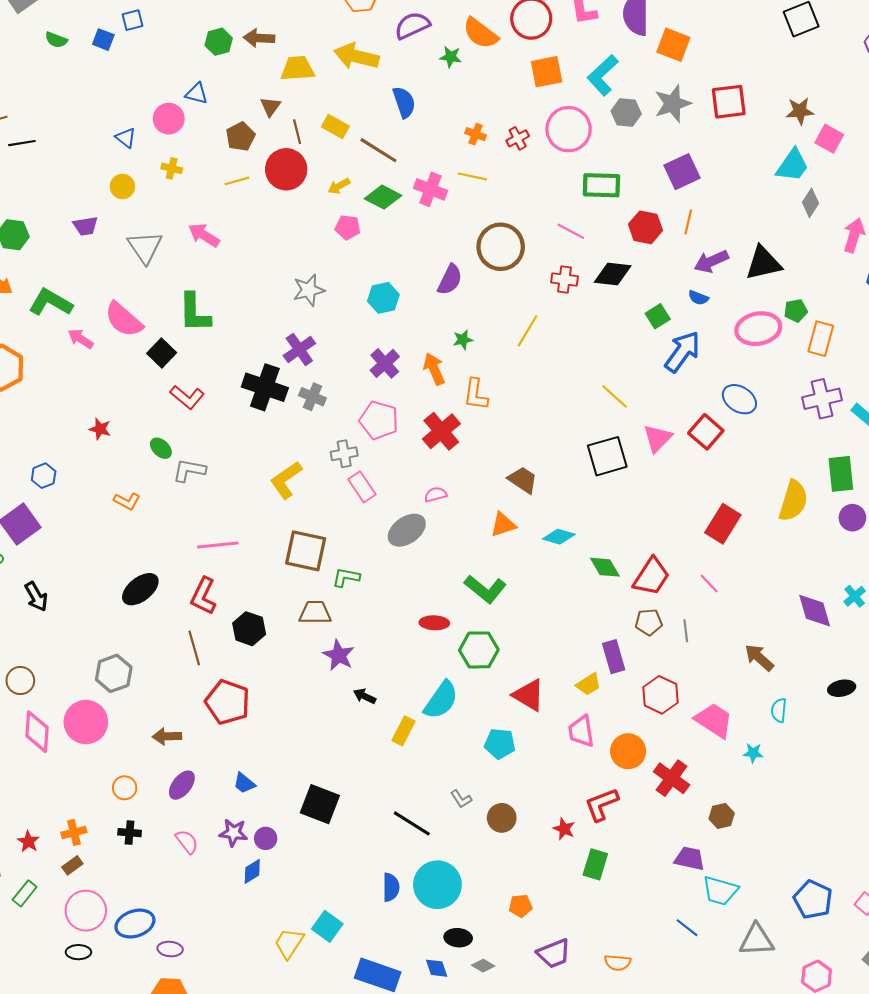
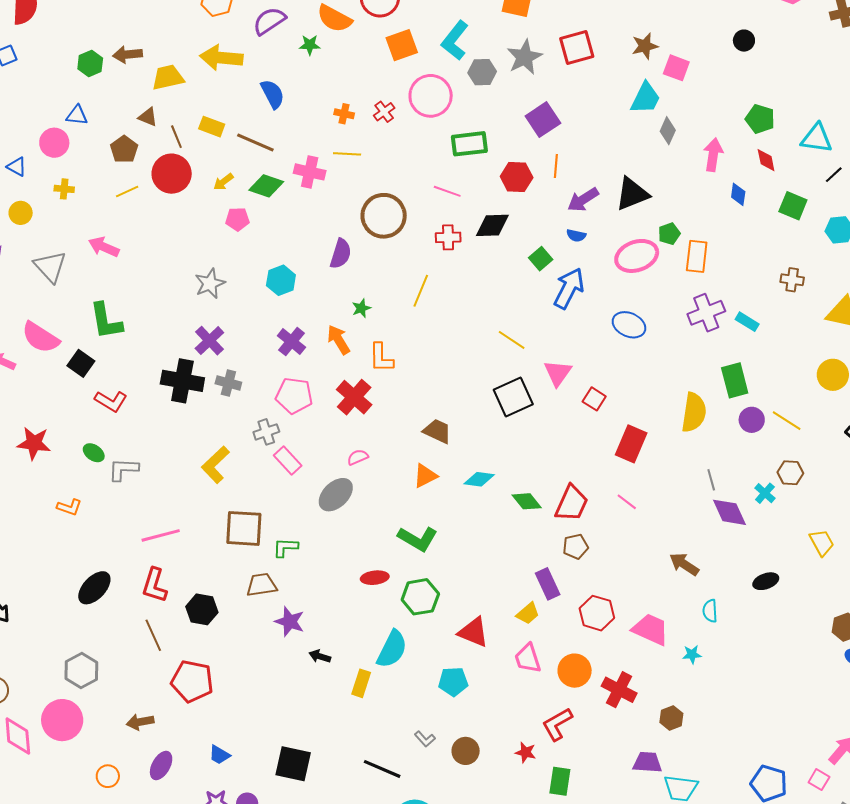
brown triangle: (270, 107) -> (148, 117), turned -35
red star: (100, 429) -> (34, 443), size x1.6
red square: (706, 432) -> (594, 399), moved, size x0.7
gray line: (686, 631) -> (711, 480), moved

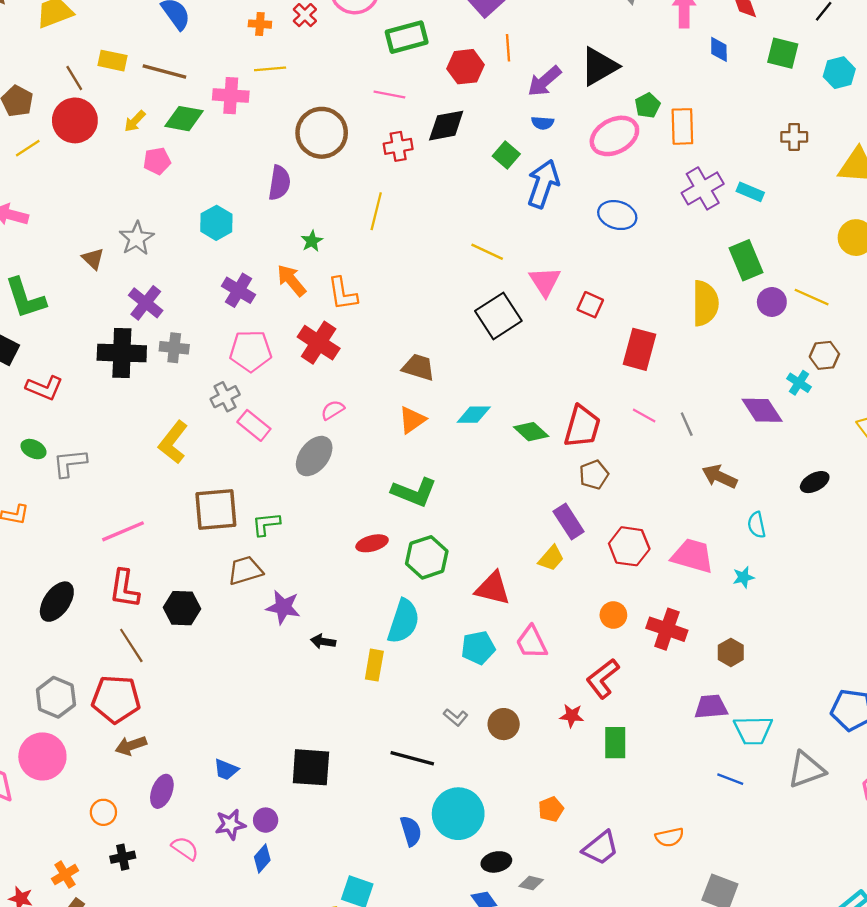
brown triangle: (148, 117) -> (93, 259), moved, turned 30
gray line: (711, 480) -> (687, 424), moved
pink trapezoid: (528, 658) -> (532, 642), moved
orange circle: (575, 671) -> (613, 615), size x0.7
red pentagon: (192, 681) -> (116, 699), moved

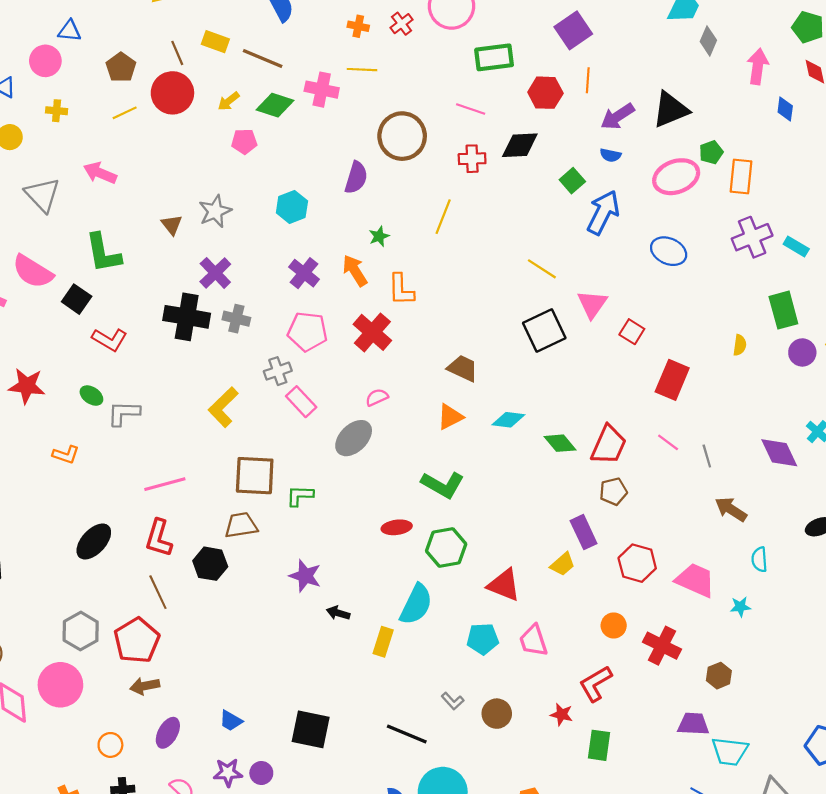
yellow semicircle: (705, 303) -> (740, 345), size x0.5
brown trapezoid: (245, 570) -> (241, 525), moved
red pentagon: (116, 699) -> (137, 640), turned 30

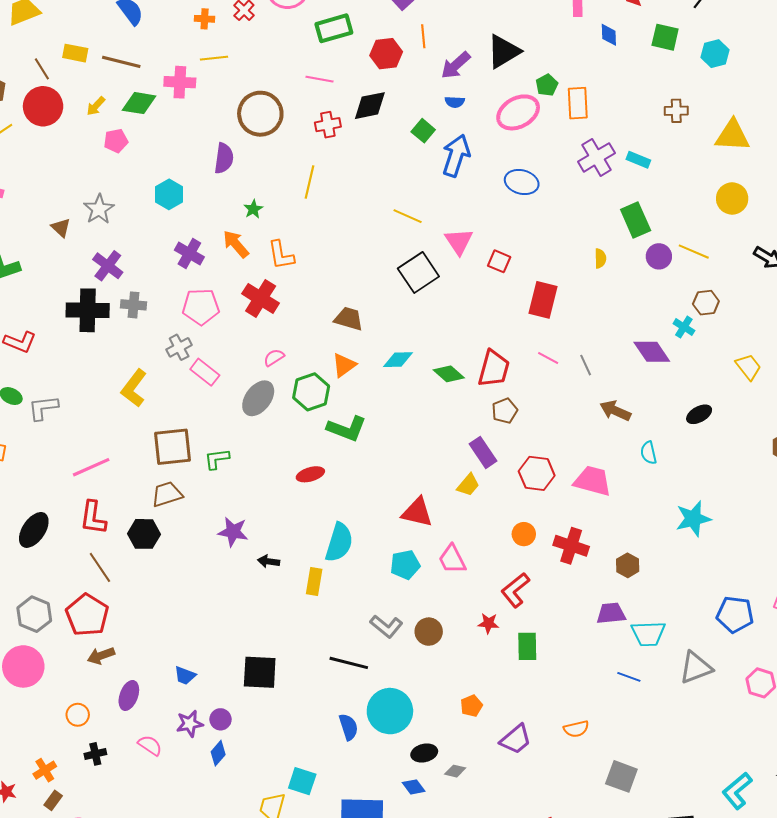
green hexagon: (446, 547) -> (311, 392), moved
cyan star: (740, 607) -> (693, 519), moved, size x1.8
gray L-shape: (453, 701) -> (386, 626), size x1.5

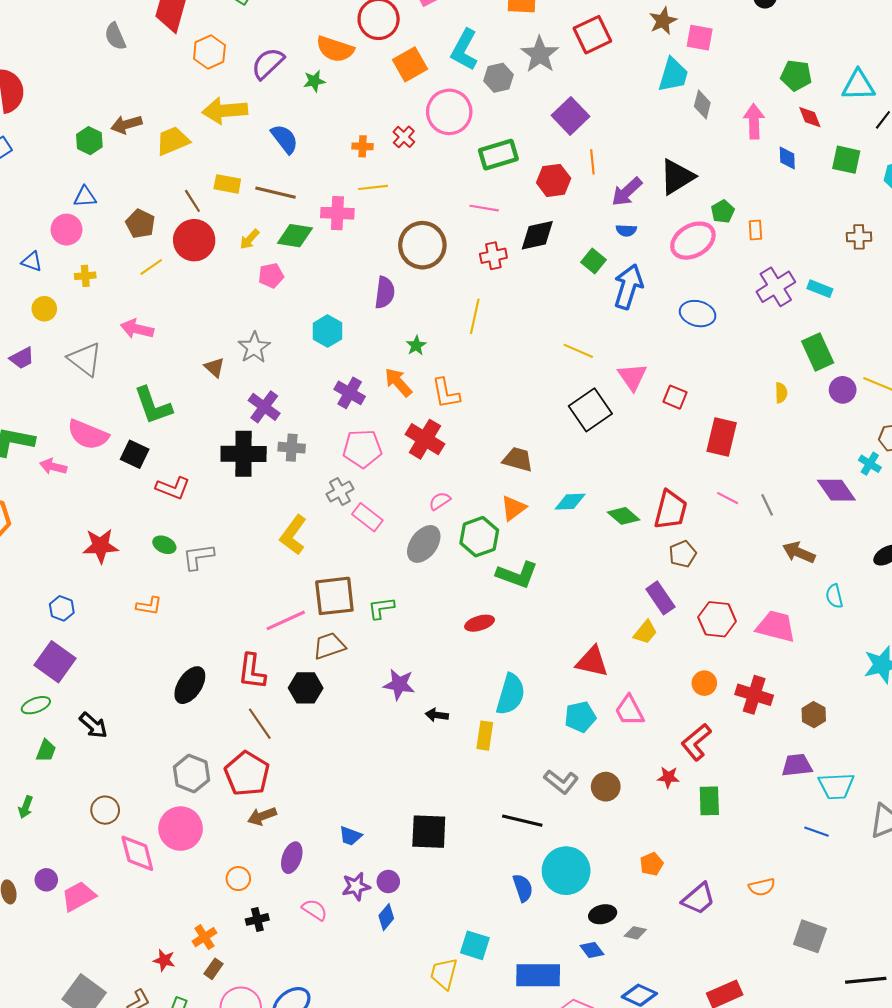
orange rectangle: (578, 103) -> (755, 230), size x0.6
pink line: (91, 467) -> (286, 620), moved

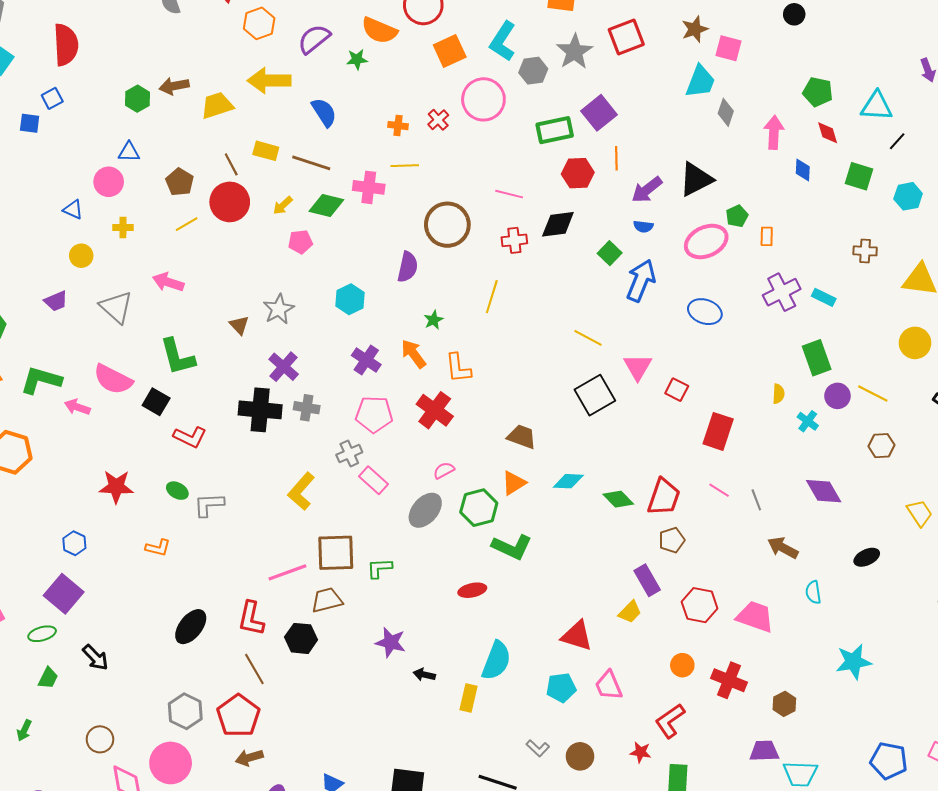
green rectangle: (498, 155) -> (555, 130), moved
cyan cross: (870, 464) -> (808, 421), moved
gray L-shape: (561, 782) -> (538, 748), size x0.7

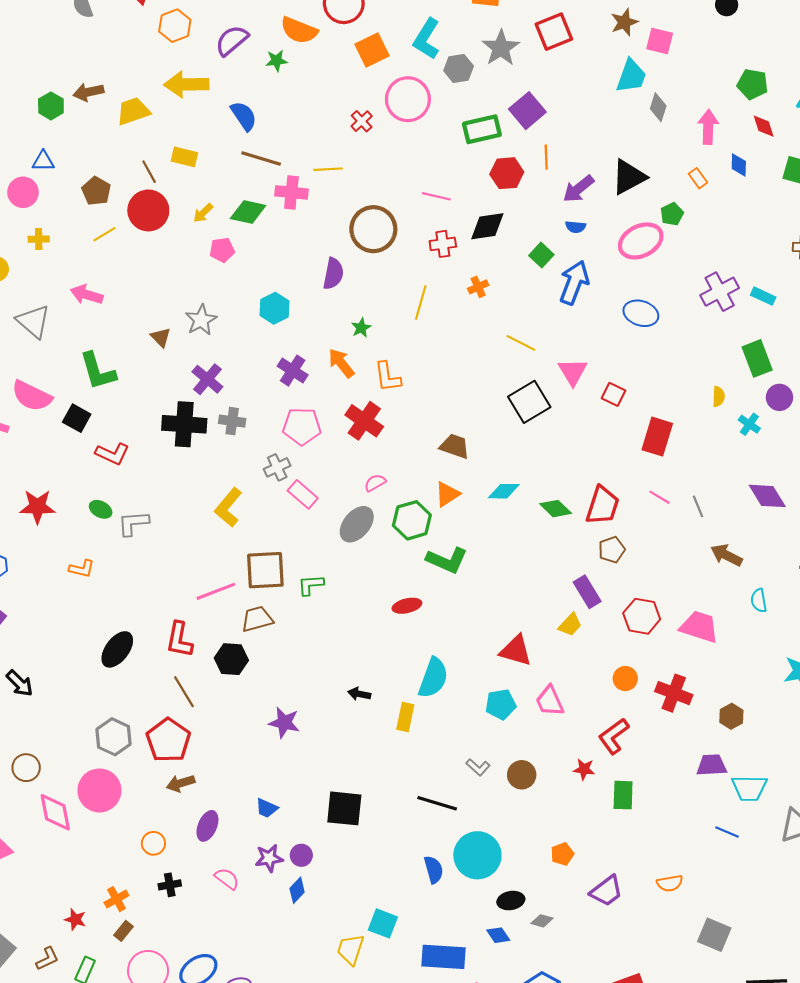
orange cross: (398, 126) -> (478, 287), moved, turned -30
brown line: (311, 163) -> (261, 158), moved
orange rectangle: (767, 236) -> (698, 178), moved, turned -36
purple star: (391, 642) -> (284, 723), moved

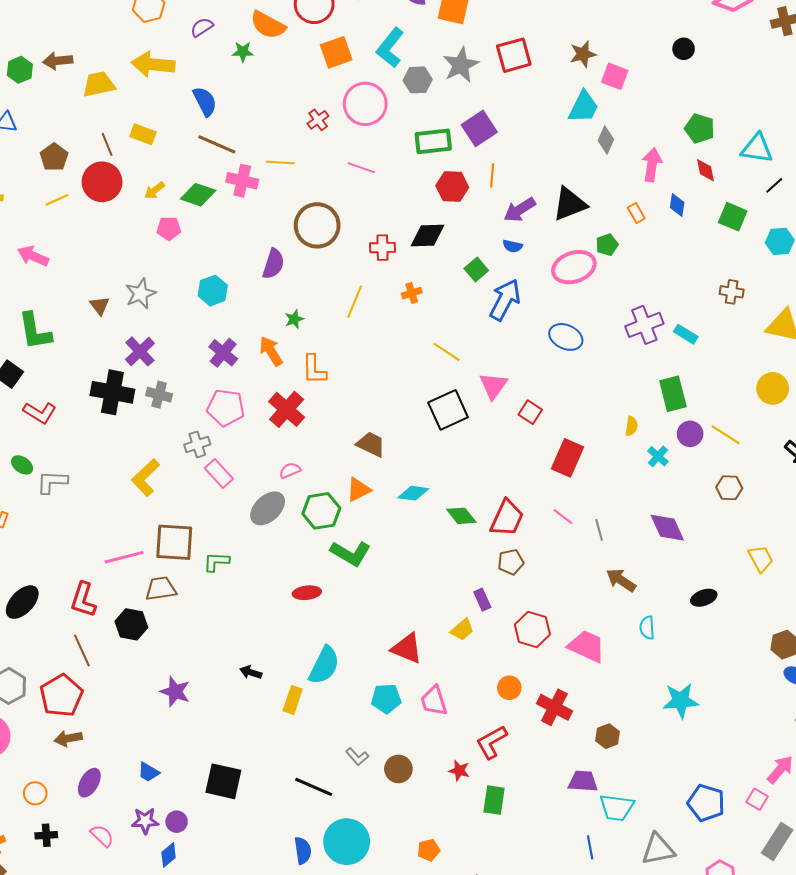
purple semicircle: (232, 40) -> (202, 27), size x0.7
pink line: (436, 196) -> (361, 168), moved
purple rectangle: (587, 592) -> (482, 600), size x0.7
blue line: (727, 832) -> (590, 847), turned 50

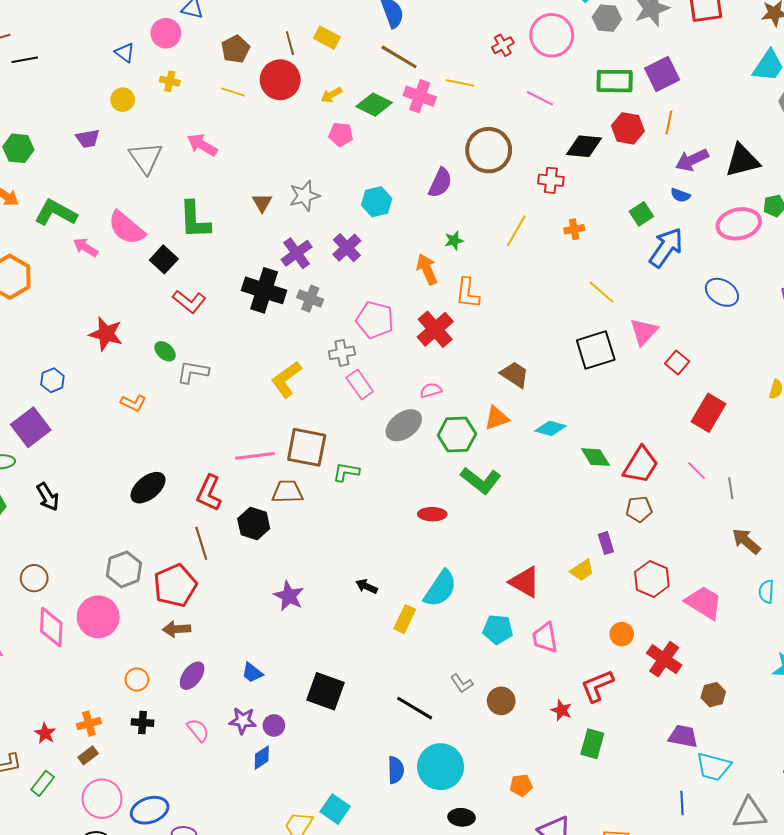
yellow line: (57, 200) -> (233, 92), turned 35
black diamond: (428, 236) -> (584, 146), moved
purple cross: (223, 353) -> (347, 248), moved

